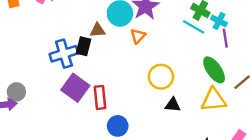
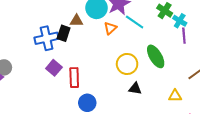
cyan line: (194, 27) -> (135, 22), moved
green ellipse: (214, 70) -> (156, 56), moved
purple square: (75, 88) -> (54, 68), size x0.7
yellow triangle: (214, 100) -> (175, 96), moved, size x0.6

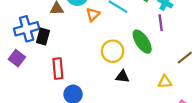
black rectangle: (64, 33) -> (43, 36), moved
purple line: (184, 36) -> (161, 23), moved
purple square: (54, 68) -> (17, 58), moved

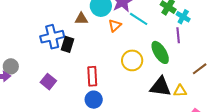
purple square: (17, 58) -> (48, 82), moved
red rectangle: (58, 69) -> (92, 76), moved
black triangle: (122, 76) -> (160, 87), moved, size x1.6

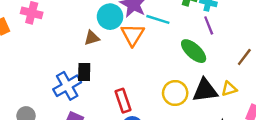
orange triangle: (115, 25) -> (132, 35), size x1.5
blue cross: (52, 37) -> (67, 86), moved
yellow circle: (132, 60) -> (175, 93), moved

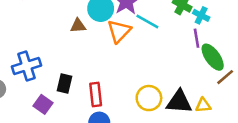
green ellipse: (194, 51) -> (213, 57), moved
black rectangle: (84, 72) -> (65, 83), moved
blue cross: (67, 86) -> (26, 66), moved

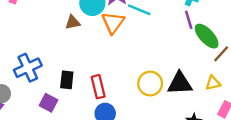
yellow triangle: (203, 105) -> (213, 83), moved

